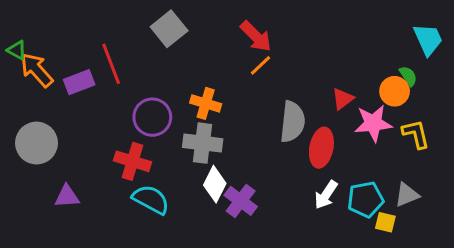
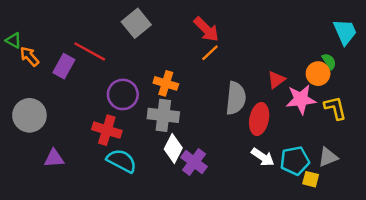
red line: (111, 64) -> (90, 51), turned -40
orange arrow: (37, 70) -> (29, 56), size x0.7
purple rectangle: (79, 82) -> (64, 66), turned -40
white arrow: (326, 195) -> (263, 157), turned -90

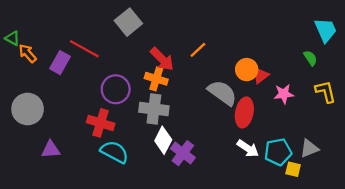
red arrow: (206, 29) -> (162, 59), moved
orange circle: (318, 74) -> (247, 70), moved
gray semicircle: (236, 98) -> (222, 93), turned -60
pink star: (301, 99) -> (284, 94), size x0.7
yellow L-shape: (335, 108) -> (326, 92), moved

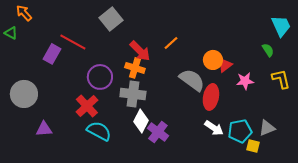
orange arrow: (28, 53) -> (24, 13), moved
red cross: (101, 123) -> (87, 106), turned 30

